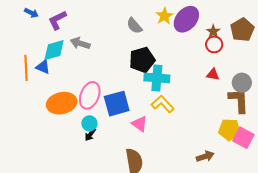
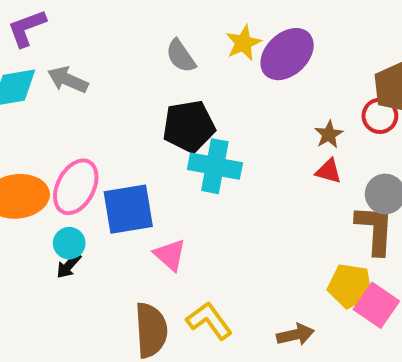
brown star: (213, 31) -> (329, 134), moved
red circle: (214, 44) -> (380, 116), moved
yellow L-shape: (163, 104) -> (209, 321), moved

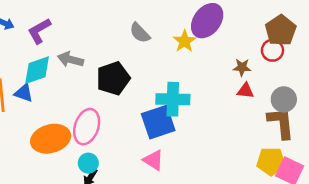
yellow star: (243, 43) -> (185, 41), moved
black pentagon: (189, 126) -> (113, 78), moved
brown star: (329, 134) -> (242, 67), turned -30
blue square: (128, 209) -> (158, 122), moved

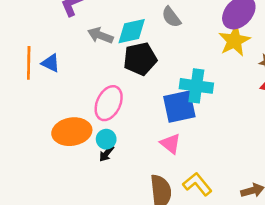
yellow star: (185, 41) -> (234, 41), moved, size x1.4
cyan diamond: (37, 70) -> (132, 31), moved
orange ellipse: (51, 139) -> (72, 132), moved

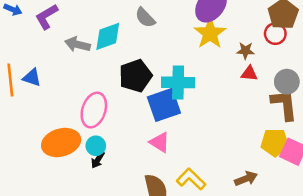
black pentagon: (140, 59) -> (136, 76), moved

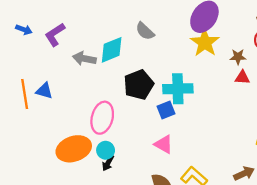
blue square: (164, 105) -> (166, 110), size x0.6

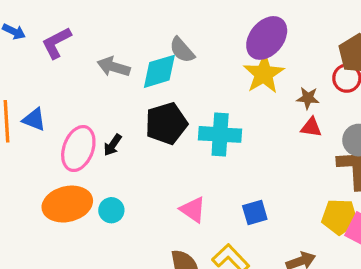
cyan diamond: (112, 50) -> (159, 71), moved
gray arrow: (84, 59) -> (114, 67), moved
blue square: (166, 110) -> (255, 212), moved
pink ellipse: (102, 118) -> (78, 149), moved
black arrow: (108, 163) -> (113, 145), moved

